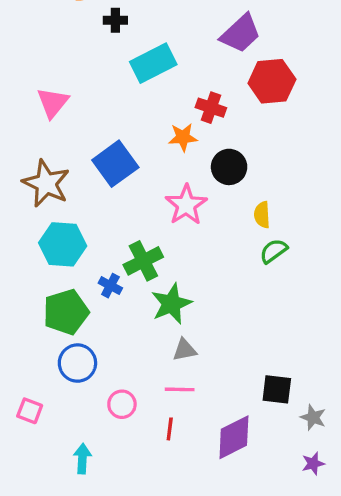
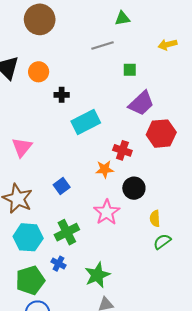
blue square: (115, 164) -> (62, 186), size x0.6
green cross: (143, 261) -> (67, 232), moved

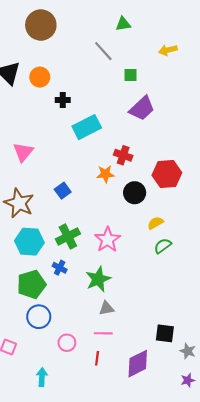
gray line: (103, 46) -> (103, 51), turned 65
red hexagon: (161, 134) -> (167, 174), moved
pink star: (107, 212) -> (108, 240), moved
yellow semicircle: (155, 218) -> (155, 223), turned 63

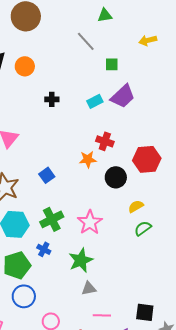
black cross: (63, 100) -> (52, 99), moved
cyan rectangle: (87, 127) -> (95, 101), moved, size x0.6
pink line: (103, 333) -> (102, 315), moved

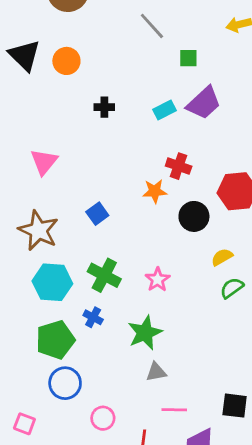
green cross: (52, 219) -> (104, 275), turned -35
pink star: (90, 222) -> (158, 279), size x0.7

